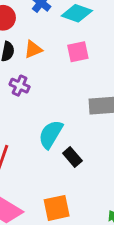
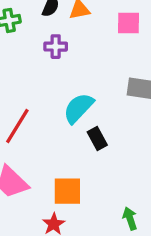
purple cross: (20, 86) -> (56, 47), turned -36

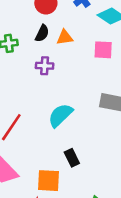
black rectangle: (97, 139) -> (72, 158), moved

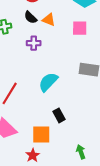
black semicircle: (42, 33) -> (30, 17), turned 112
orange triangle: (65, 37) -> (49, 20), turned 32

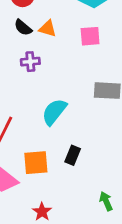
black rectangle: (59, 115) -> (73, 155), turned 56
orange square: (41, 135) -> (36, 163), moved

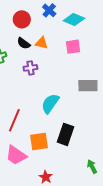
black rectangle: (73, 155) -> (66, 134), size x1.5

